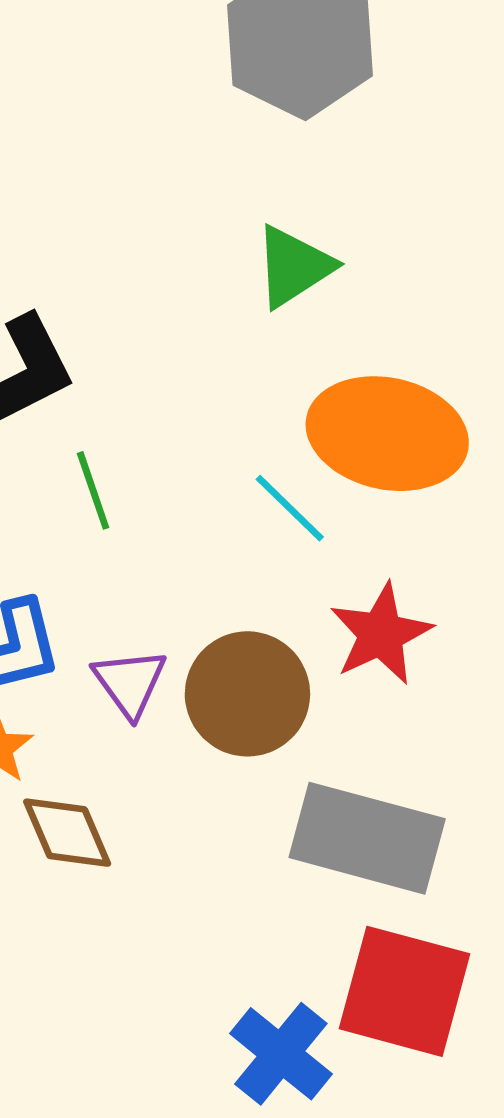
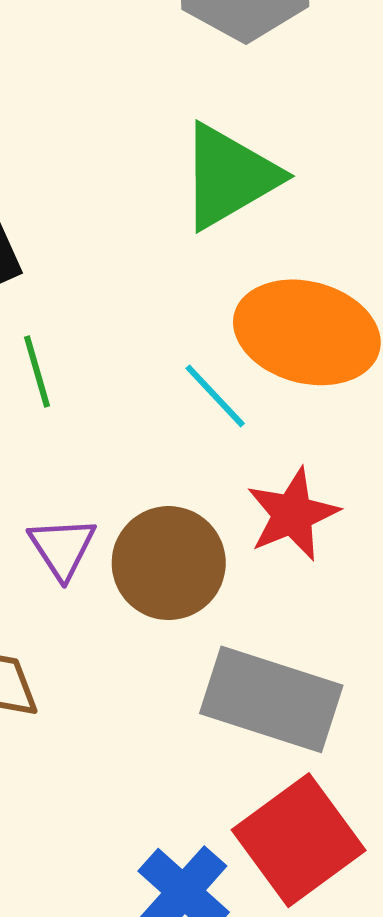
green triangle: (294, 266) -> (229, 176), size x1.4
red square: (404, 991) -> (299, 840), turned 36

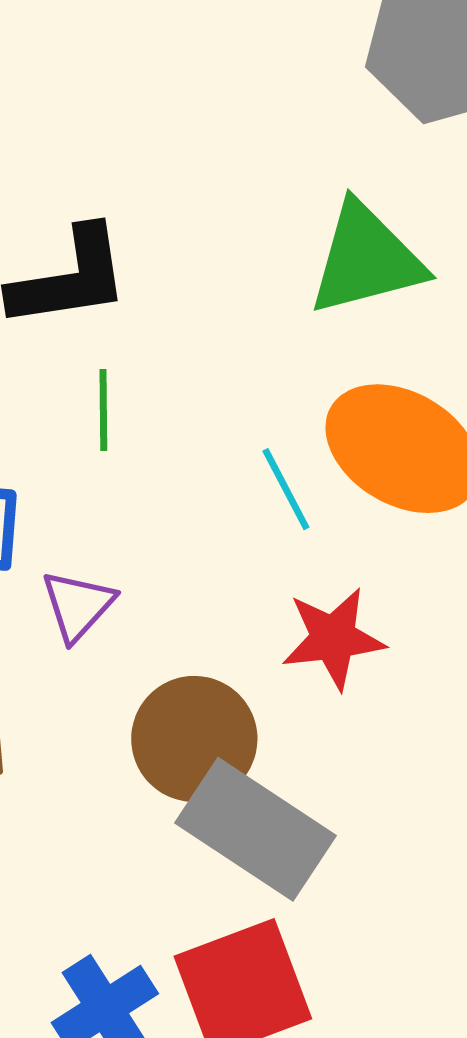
brown circle: (169, 563) -> (194, 739), moved

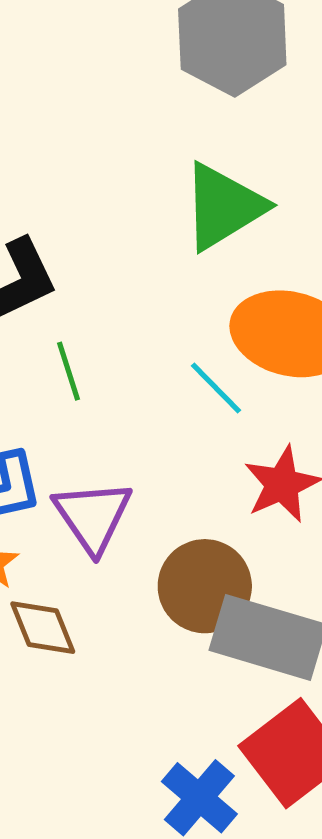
purple triangle: (78, 606) -> (93, 516), size x1.4

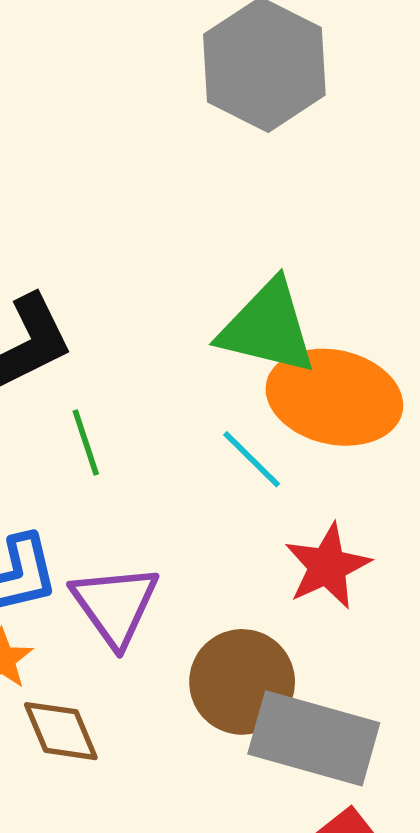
green triangle: (223, 207) -> (268, 328), moved, turned 46

